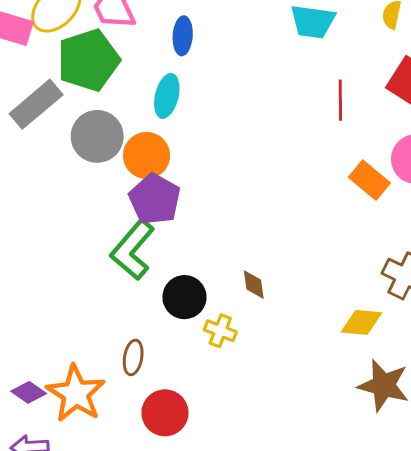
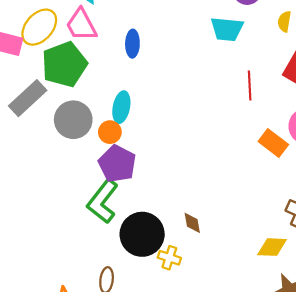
cyan ellipse: (167, 96) -> (121, 107), moved
orange circle: (147, 155) -> (110, 132), size x0.7
black circle: (184, 297) -> (142, 234), size x1.4

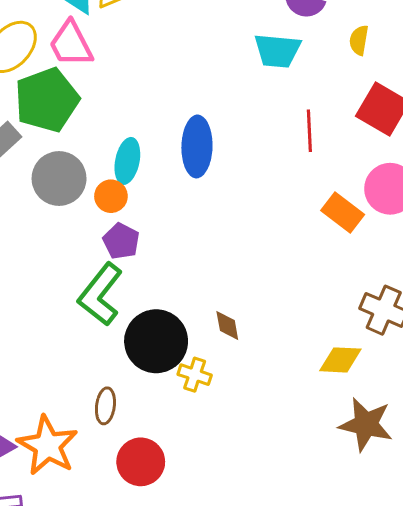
blue ellipse: (132, 44) -> (197, 146), moved, size x1.5
purple pentagon: (117, 164) -> (121, 241), size x0.7

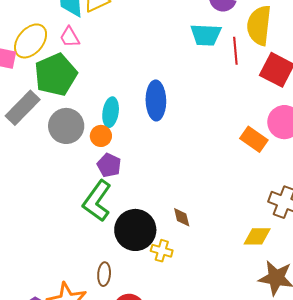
yellow semicircle: (359, 40) -> (259, 25), size x2.0
pink trapezoid: (71, 44) -> (70, 37), size x0.7
red line: (309, 131) -> (235, 51), moved

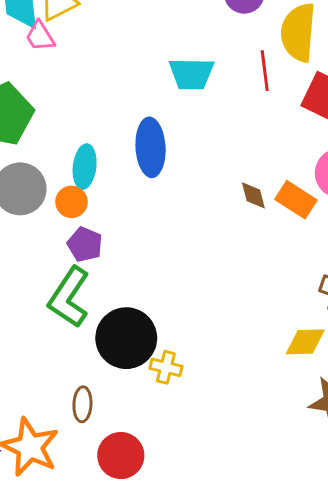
cyan trapezoid: (206, 35) -> (191, 74), moved
pink trapezoid: (70, 37) -> (40, 36), moved
brown diamond: (182, 217) -> (253, 195), moved

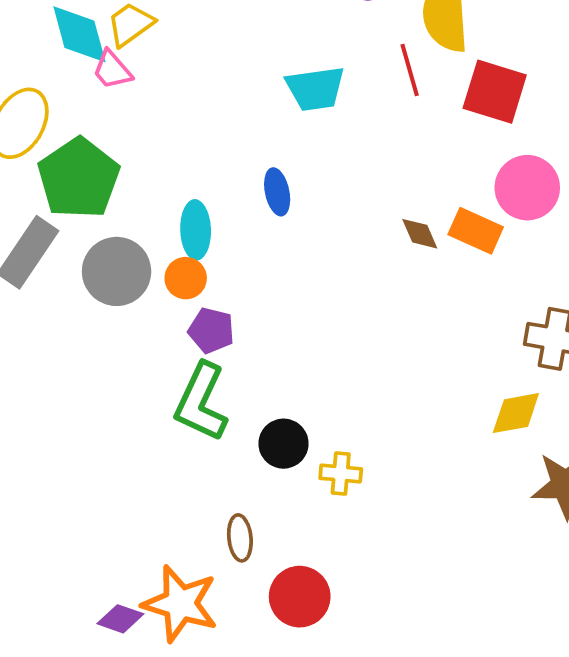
blue ellipse: (151, 147) -> (277, 192), size x0.6
black circle: (126, 338) -> (283, 444), size x0.6

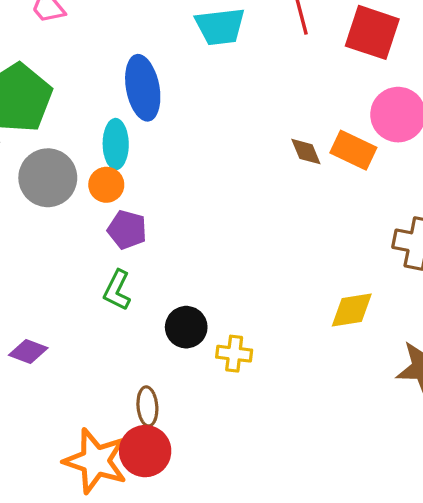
blue ellipse: (277, 192) -> (143, 88), moved, size x1.6
green L-shape: (201, 402) -> (117, 290), size x0.6
yellow diamond: (516, 413) -> (352, 310), moved
red circle: (300, 597) -> (145, 451), moved
purple diamond: (120, 619) -> (28, 351), moved

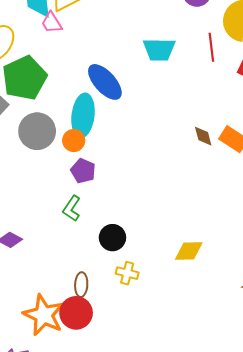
blue ellipse: (143, 88) -> (105, 82), turned -39
cyan ellipse: (116, 144) -> (83, 115), size x1.4
yellow diamond: (352, 310) -> (189, 251), moved
yellow cross: (234, 354) -> (127, 273), moved

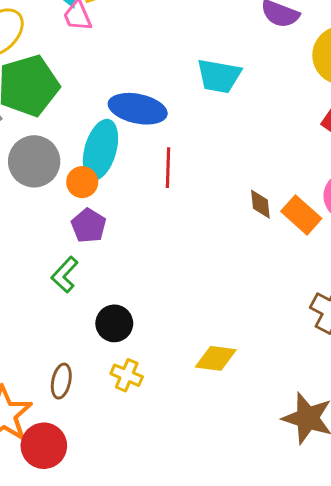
red line: (211, 47) -> (168, 168), moved
blue ellipse: (105, 82) -> (138, 109), turned -45
red circle: (76, 313) -> (44, 446), moved

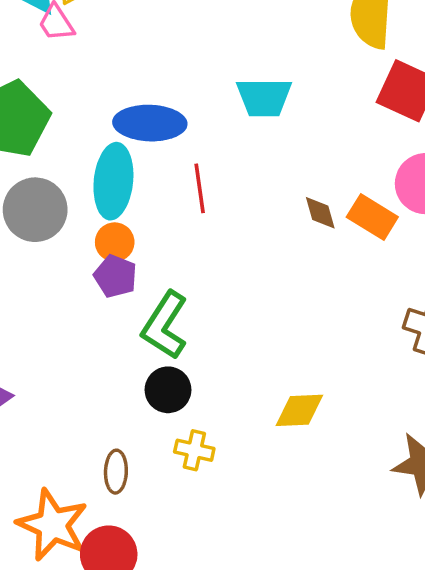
cyan trapezoid: (219, 76) -> (264, 97), moved
orange circle: (82, 182) -> (115, 242), moved
green L-shape: (65, 275) -> (165, 325), moved, size x1.5

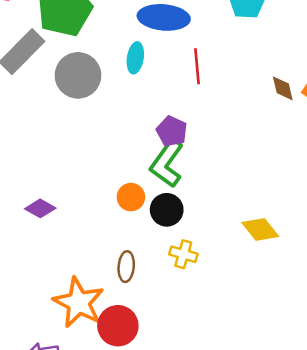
cyan ellipse: (113, 181) -> (135, 58), size x0.6
orange circle: (115, 242) -> (131, 197), moved
purple pentagon: (115, 276) -> (172, 131), moved
yellow diamond: (299, 410) -> (260, 230), turned 51

